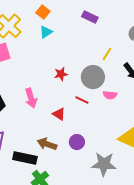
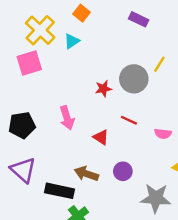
cyan triangle: (46, 32) -> (72, 41), moved
gray circle: (93, 77) -> (134, 79), moved
pink semicircle: (110, 95) -> (163, 134), moved

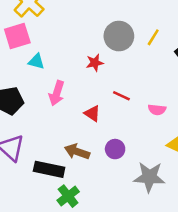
cyan triangle: (72, 41) -> (36, 61), moved, turned 49
gray circle: (134, 79) -> (119, 36), moved
pink arrow: (67, 118) -> (57, 93), turned 35

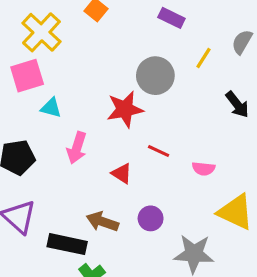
yellow line: (153, 37) -> (204, 58), moved
red star: (95, 63) -> (125, 109), size x1.6

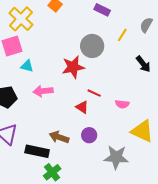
pink arrow: (77, 148) -> (43, 91), turned 66
red triangle: (122, 173) -> (82, 107), moved

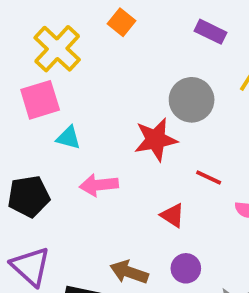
red line: (94, 93) -> (209, 177), moved

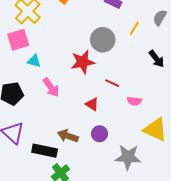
pink arrow: (99, 185) -> (51, 87), turned -120

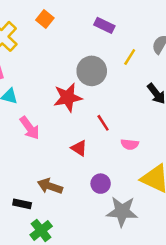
red line: (112, 83) -> (103, 123), turned 32
purple circle: (100, 134) -> (101, 184), moved
black rectangle: (45, 151) -> (22, 204), size x0.6

